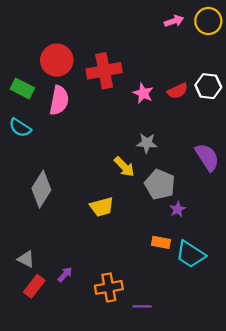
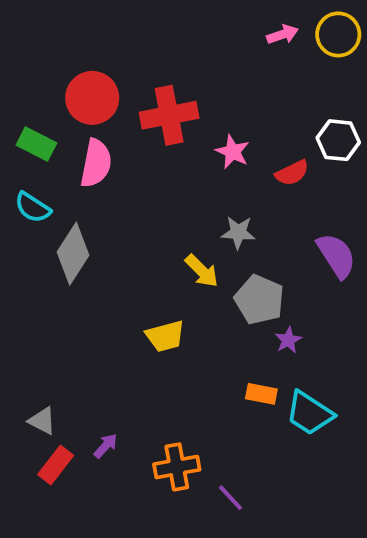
red semicircle: (178, 91) -> (292, 173), moved
gray diamond: (41, 189) -> (73, 254), moved
purple line: (142, 306) -> (231, 498), turned 48

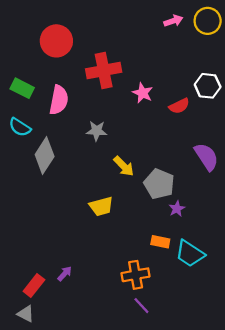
red circle: (92, 98) -> (56, 41), moved
gray star: (238, 232) -> (97, 131), moved
gray triangle: (42, 421) -> (26, 314), moved
orange cross: (177, 467) -> (136, 275), moved

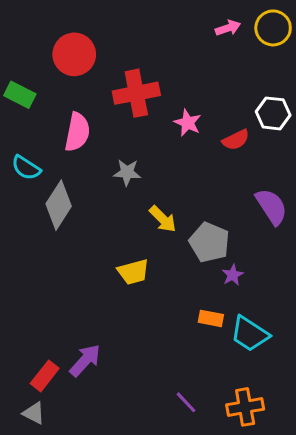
green rectangle: (22, 88) -> (20, 95), moved
purple arrow: (65, 274) -> (85, 360), size x1.6
orange cross: (136, 275) -> (245, 407), moved

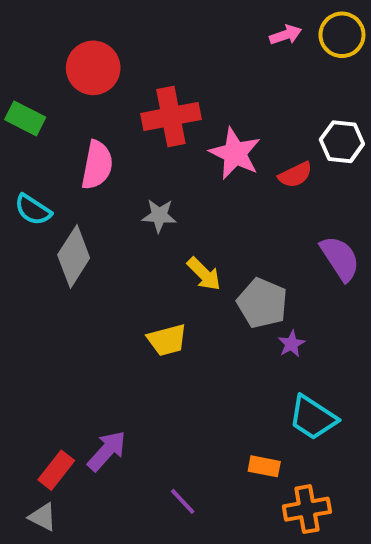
pink star: (188, 123) -> (235, 153), size x1.5
orange rectangle: (211, 318) -> (264, 466), moved
purple line: (186, 402) -> (183, 501), moved

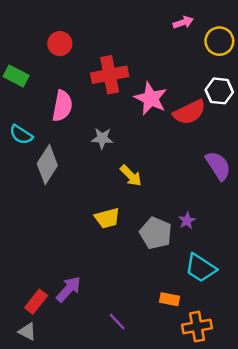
yellow circle: (342, 35) -> (219, 41), moved
red circle: (93, 68) -> (60, 44), size x0.7
red semicircle: (295, 175) -> (189, 112), size x1.5
gray pentagon: (262, 303) -> (156, 233), moved

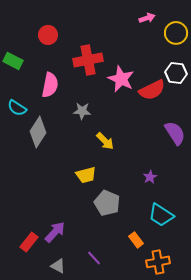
gray pentagon: (156, 233) -> (107, 203), moved
orange rectangle: (169, 299) -> (136, 240), turned 42
gray triangle: (27, 332) -> (58, 266), moved

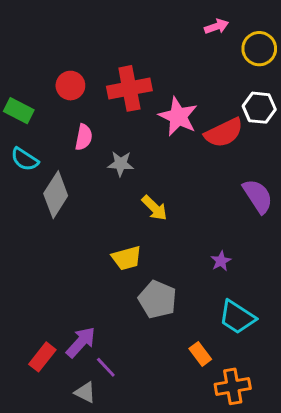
red circle: (48, 35) -> (70, 86), moved
green rectangle: (13, 61) -> (19, 111), moved
pink semicircle: (50, 85) -> (84, 137), moved, size x0.7
purple line: (94, 258) -> (106, 367), moved

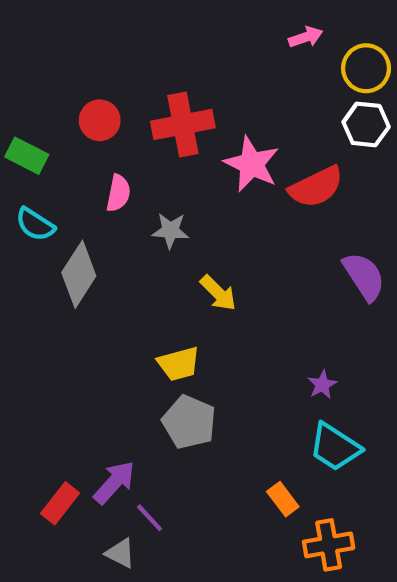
white hexagon: (259, 108) -> (366, 124), moved
purple star: (221, 261) -> (322, 385), moved
gray pentagon: (157, 299) -> (189, 422), moved

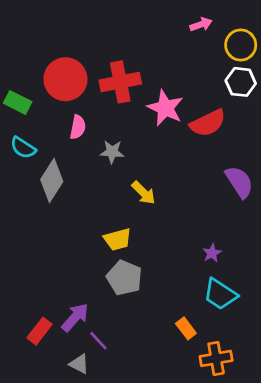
red circle: (100, 120) -> (65, 79), size x1.6

